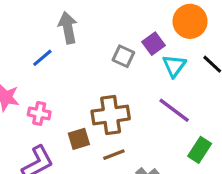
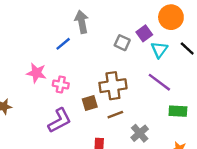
green rectangle: (200, 150) -> (178, 111), turned 60

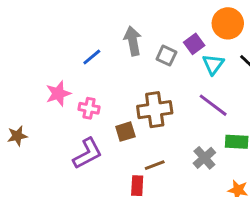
gray arrow: (82, 22) -> (133, 41), moved
pink star: (36, 73) -> (58, 94), turned -30
brown line: (115, 115) -> (155, 165), moved
gray cross: (140, 133) -> (204, 158), moved

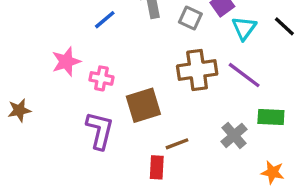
brown cross: (155, 110) -> (197, 70), moved
brown square: (125, 132) -> (143, 105), size x1.5
purple L-shape: (87, 153) -> (100, 130), turned -48

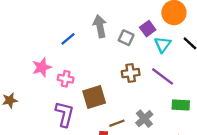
brown cross: (197, 70) -> (131, 73), size x0.7
gray cross: (234, 135) -> (144, 119), moved

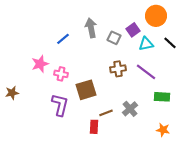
cyan triangle: (163, 45) -> (146, 44), turned 42

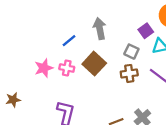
gray square: (114, 38) -> (131, 52), moved
pink cross: (61, 74) -> (67, 68), moved
brown square: (86, 90) -> (94, 64), moved, turned -30

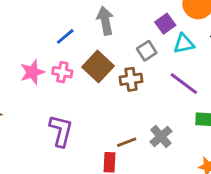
gray square: (131, 52) -> (147, 51), turned 32
brown cross: (129, 73) -> (131, 79), moved

